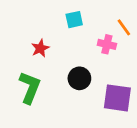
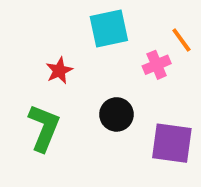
cyan square: (74, 20) -> (109, 29), size x1.5
pink cross: (107, 44) -> (157, 65), turned -36

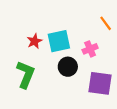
cyan square: (109, 29) -> (59, 41), moved
pink cross: (157, 65) -> (90, 49), moved

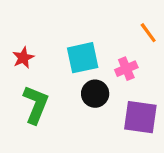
red star: (34, 41) -> (23, 58), moved

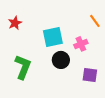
red star: (23, 58) -> (15, 23), moved
purple square: (140, 117) -> (90, 75), size x0.7

